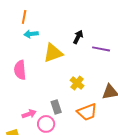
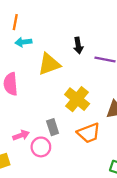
black arrow: (78, 37) -> (78, 45), turned 144
yellow cross: (77, 83) -> (77, 99), size x1.5

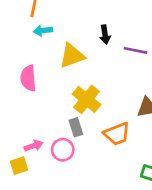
yellow cross: (77, 99) -> (87, 99), moved
pink arrow: (21, 135) -> (34, 146), moved

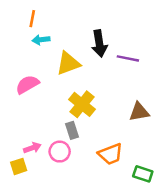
black arrow: (105, 35) -> (99, 44), size x1.5
pink semicircle: (28, 78) -> (27, 84), turned 65
orange trapezoid: (117, 134) -> (111, 154), moved

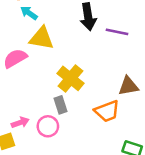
cyan arrow: (41, 40) -> (29, 13), turned 42
yellow triangle: (68, 63) -> (42, 38), moved, turned 30
orange trapezoid: (111, 154) -> (107, 111), moved

